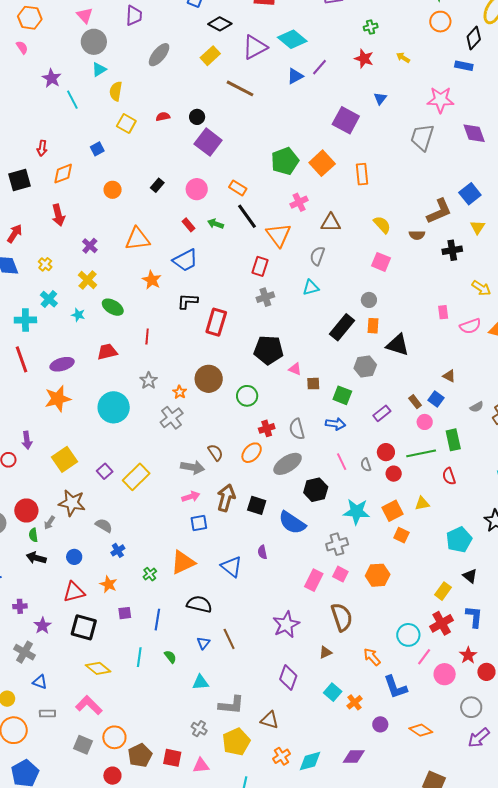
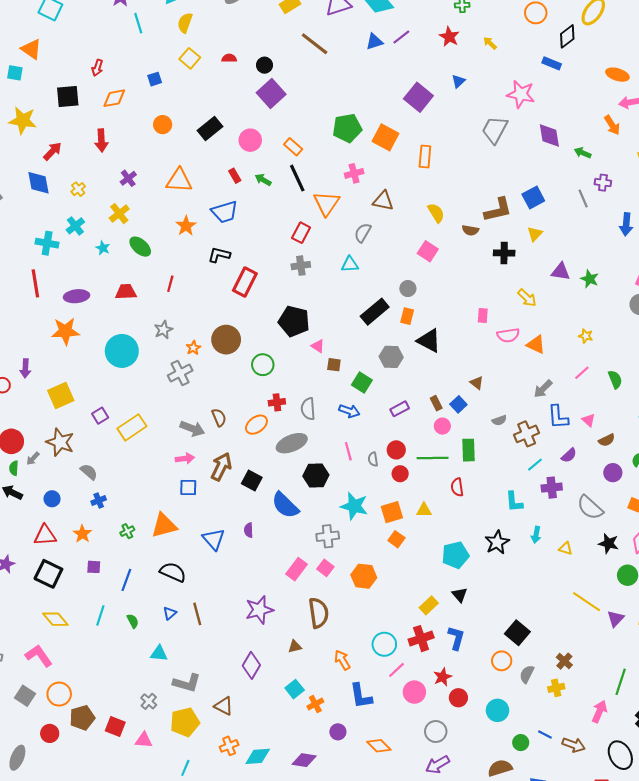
orange square: (322, 163) -> (386, 137), turned -30
black rectangle: (157, 185) -> (210, 128), size x1.6

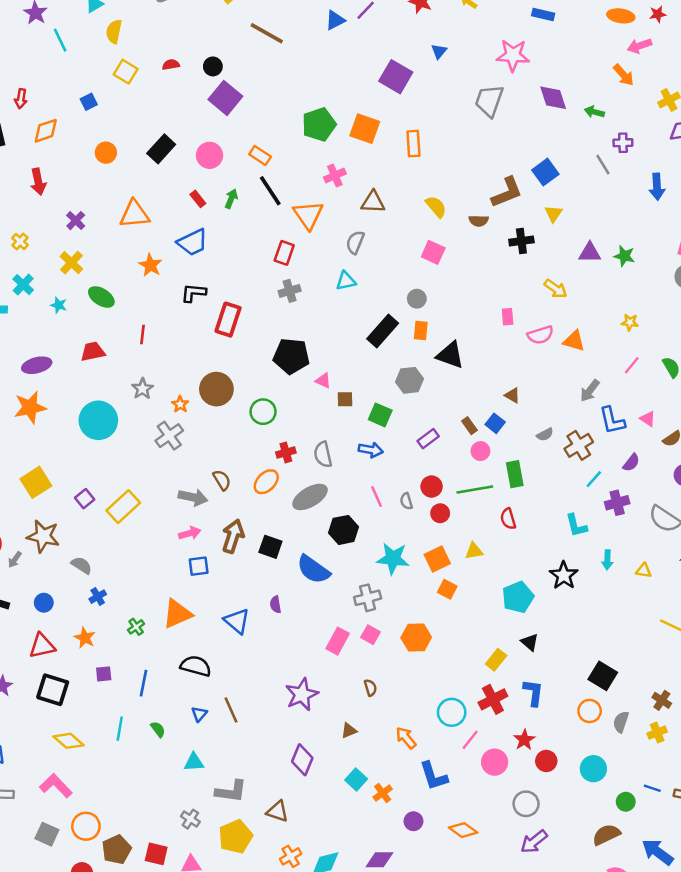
green arrow: (263, 180) -> (231, 199), turned 91
brown semicircle: (319, 613) -> (370, 688), size x0.5

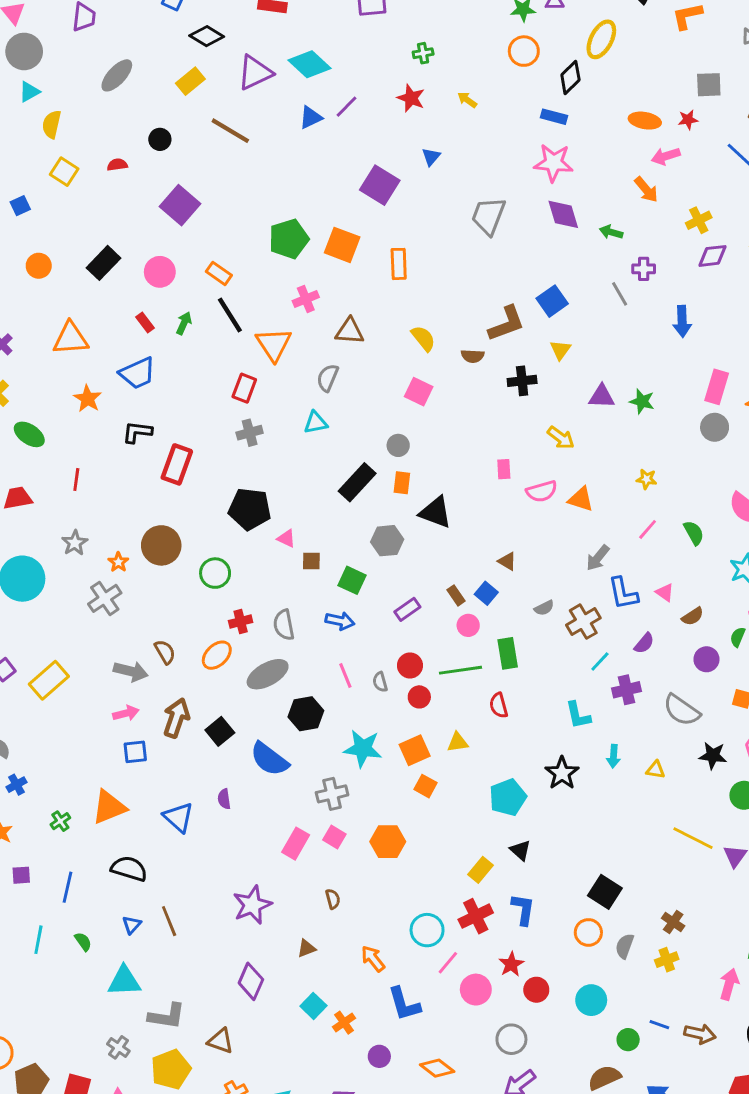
pink star: (513, 55) -> (554, 163), moved
black circle: (213, 66) -> (160, 139), moved
black square: (270, 547) -> (220, 731), turned 30
cyan triangle: (194, 762) -> (124, 981), size x1.4

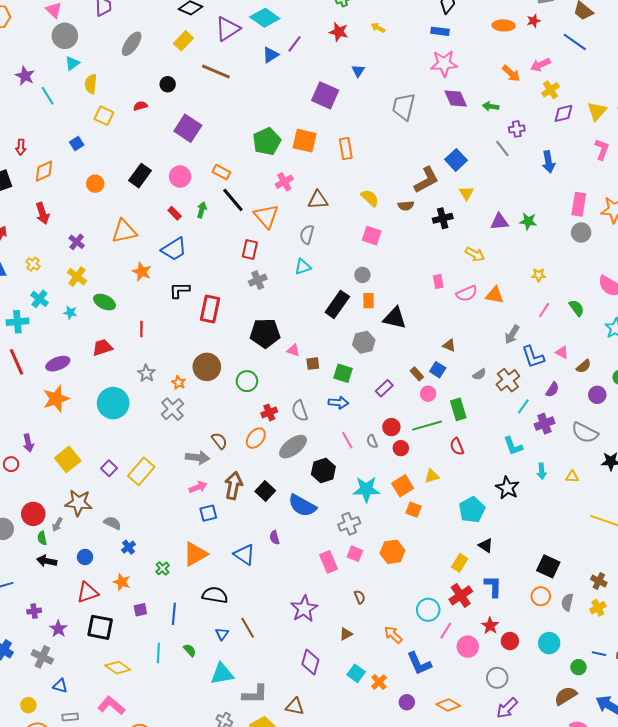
pink arrow: (666, 156) -> (540, 65), moved
pink rectangle: (296, 844) -> (328, 562), turned -45

